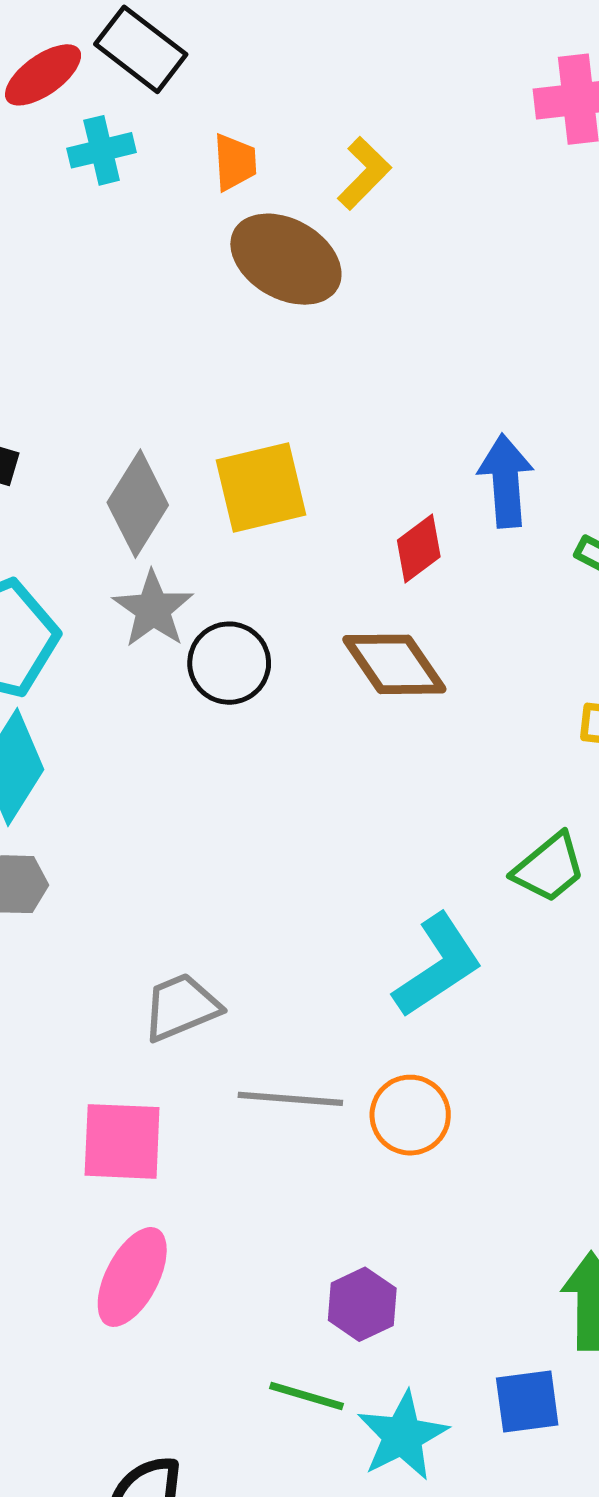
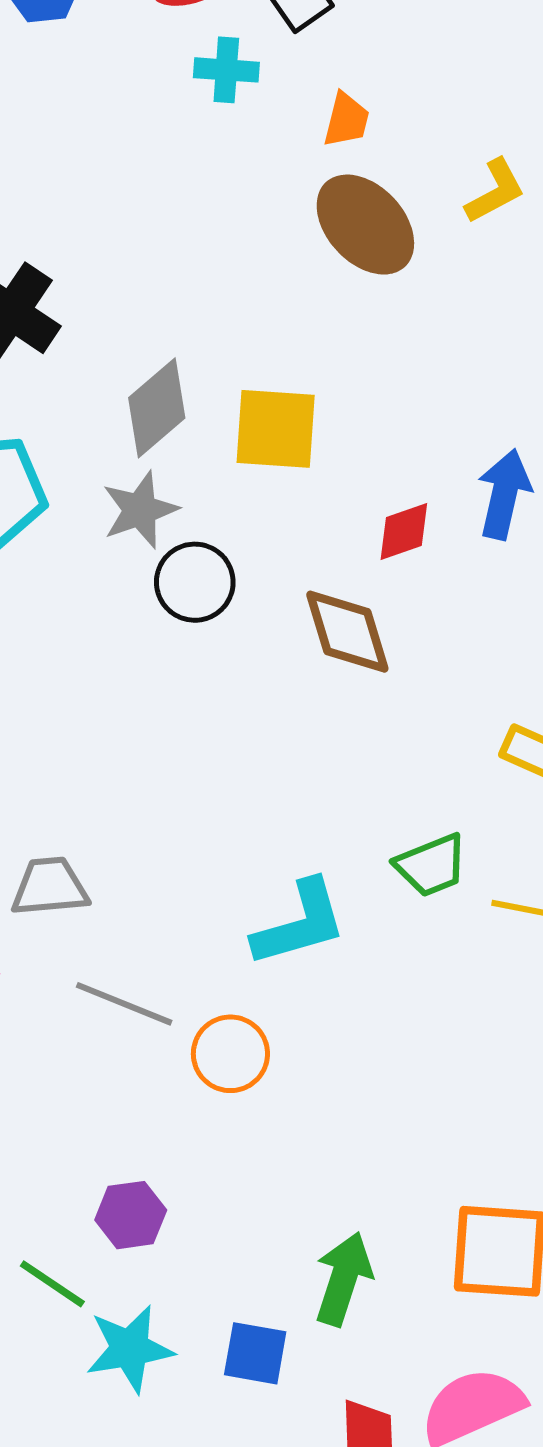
yellow L-shape: (364, 173) -> (495, 191), moved

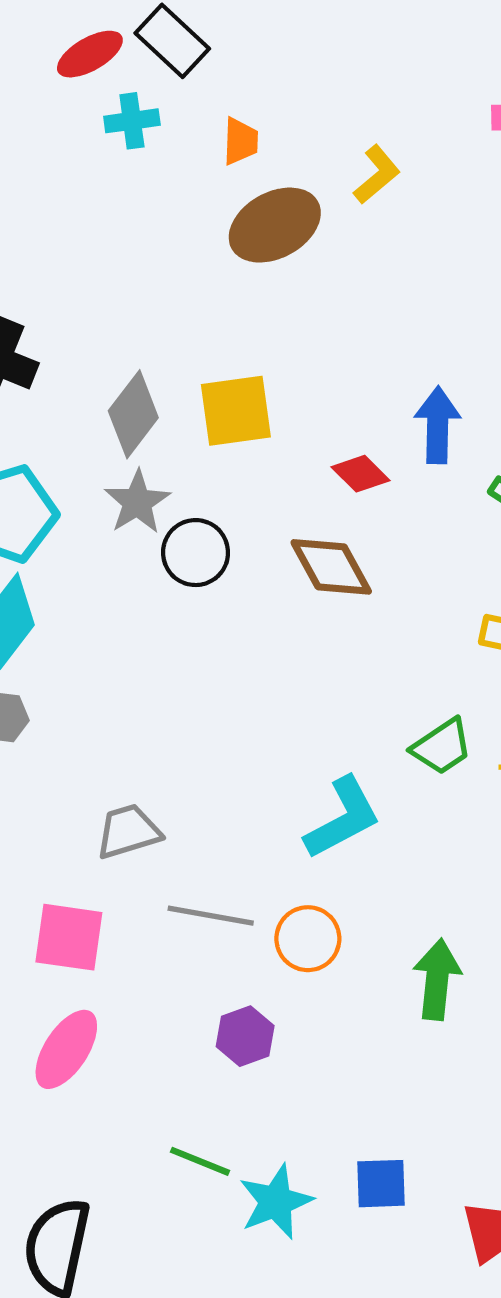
brown ellipse: (365, 225) -> (275, 225), turned -64
red diamond: (404, 531) -> (361, 474), turned 76
purple hexagon: (131, 1215) -> (245, 1036), moved
green arrow: (343, 1279) -> (437, 979), moved

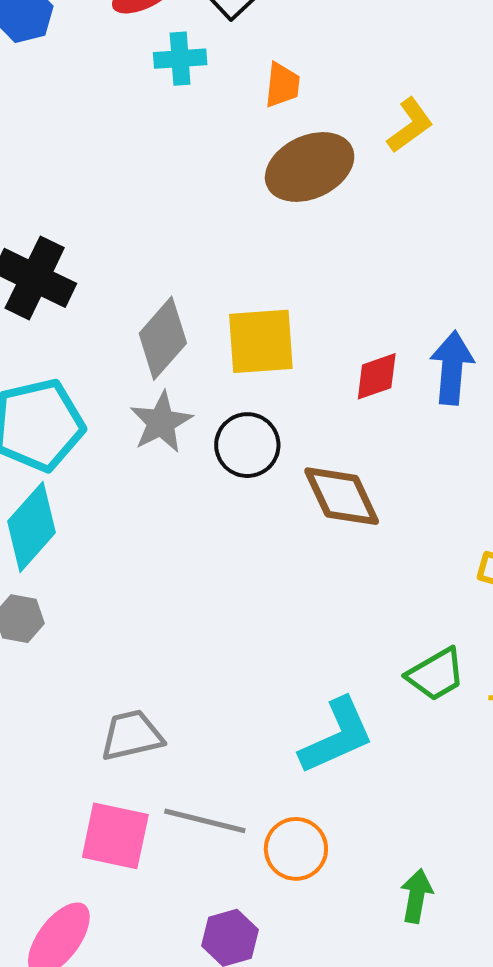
red diamond: (361, 474) -> (377, 376), moved, turned -68
black circle: (196, 553) -> (247, 445), moved
pink square: (69, 937) -> (115, 836), moved
green arrow: (437, 979) -> (416, 896), size x0.7

